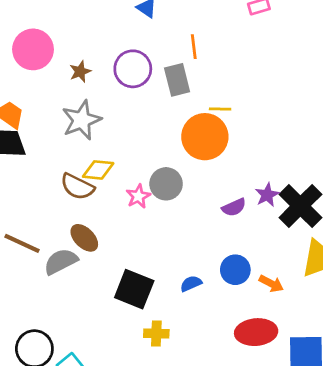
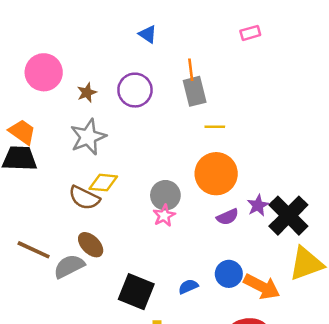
gray rectangle: (177, 80) -> (195, 91), moved
orange circle: (205, 137) -> (216, 174), moved
pink star: (138, 196) -> (164, 216), moved
orange arrow: (271, 284) -> (262, 287), size x1.6

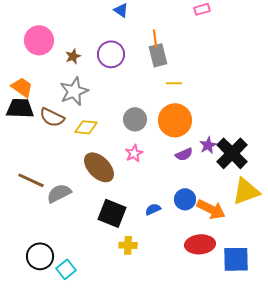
gray circle: (165, 195) -> (135, 119), moved
brown semicircle: (84, 198) -> (52, 117), moved
brown ellipse: (91, 245) -> (99, 167), moved, size x1.5

